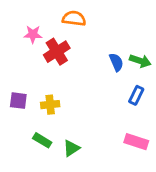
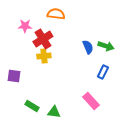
yellow cross: (50, 105) -> (44, 56), moved
pink rectangle: (136, 142) -> (91, 101), moved, turned 30
green triangle: (71, 148) -> (54, 112), turned 40

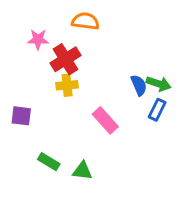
green arrow: (106, 46) -> (159, 84), moved
blue semicircle: (88, 47) -> (139, 85), moved
pink rectangle: (91, 101) -> (105, 120), moved

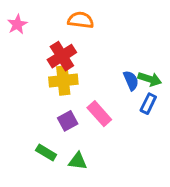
pink star: (38, 39) -> (17, 24), moved, turned -30
yellow cross: (67, 85) -> (63, 81), size x1.4
purple square: (21, 116) -> (68, 121), moved, turned -36

